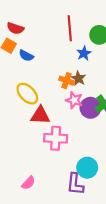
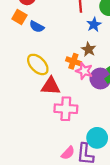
orange cross: (66, 81) -> (73, 61), moved
pink semicircle: (28, 183) -> (68, 153), moved

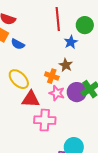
pink star: (84, 71) -> (57, 93), moved

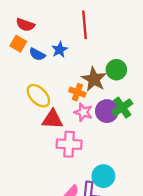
green circle: (85, 25) -> (116, 70), moved
blue star: (71, 42) -> (60, 50), moved
brown star: (66, 65) -> (94, 79), size x1.5

